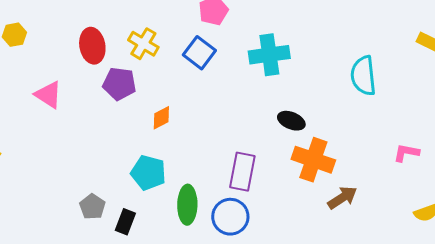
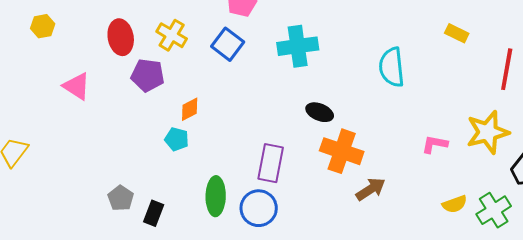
cyan pentagon: (148, 173) -> (177, 139), moved, size x0.7

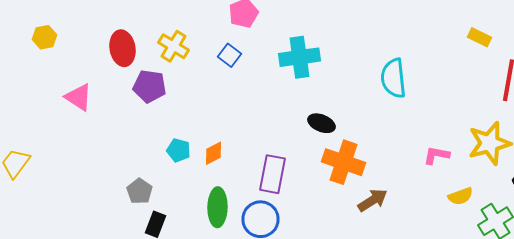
yellow rectangle: (457, 33) -> (480, 37), moved
blue square: (228, 44) -> (230, 55), size x0.7
orange diamond: (190, 109) -> (214, 153), moved
gray pentagon: (121, 198) -> (140, 191), moved
yellow semicircle: (455, 204) -> (460, 196), moved

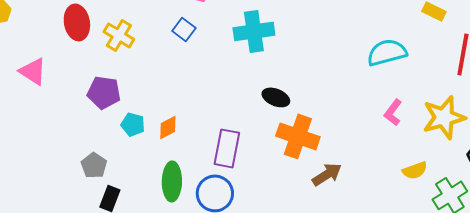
yellow cross: (174, 46) -> (119, 35), moved
cyan semicircle: (394, 78) -> (387, 52), moved, turned 81
purple pentagon: (150, 86) -> (104, 92), moved
pink L-shape: (436, 155) -> (393, 112), moved, turned -64

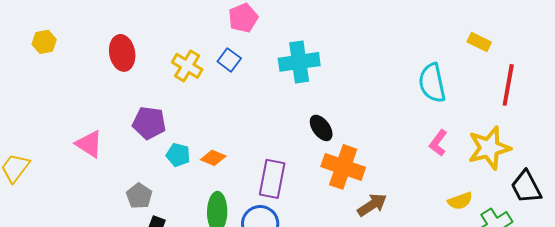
yellow cross: (119, 35) -> (187, 66), moved
cyan semicircle: (387, 52) -> (432, 83), turned -87
pink triangle: (33, 71) -> (89, 144), moved
black ellipse: (276, 97) -> (321, 128), turned 32
orange diamond: (168, 127) -> (213, 158), turned 50

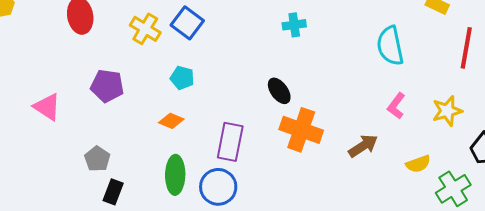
blue square: (229, 60) -> (187, 23), size x1.4
cyan cross: (299, 62) -> (294, 25), moved, size x0.6
yellow star: (489, 148) -> (447, 111), size x0.7
cyan pentagon: (178, 155) -> (182, 78), moved
brown arrow: (372, 205) -> (363, 146), moved

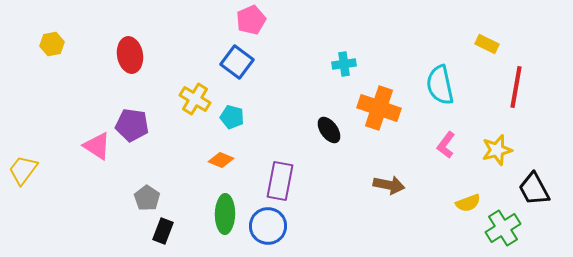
yellow cross: (145, 29) -> (195, 99), moved
purple pentagon: (107, 86) -> (132, 125), moved
orange cross: (301, 130) -> (379, 108), moved
brown arrow: (363, 146) -> (389, 185), moved, turned 44

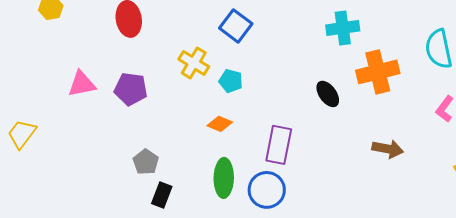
cyan cross: (344, 64) -> (343, 28), size x1.4
orange cross: (379, 108) -> (378, 72), turned -33
pink triangle: (97, 146) -> (82, 84), moved, turned -44

